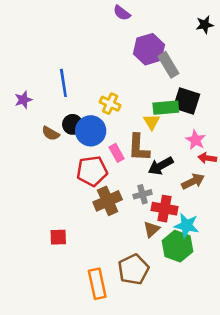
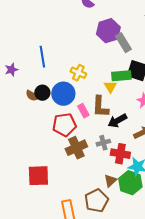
black circle: (73, 124) -> (42, 93), moved
brown triangle: (152, 229) -> (110, 181), moved
red square: (58, 237) -> (38, 176), size x1.6

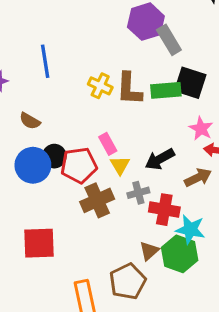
yellow triangle: (110, 87) -> (120, 165), moved
black circle: (42, 93) -> (54, 156), moved
blue circle: (63, 94) -> (33, 165), moved
brown L-shape: (100, 107) -> (129, 89), moved

